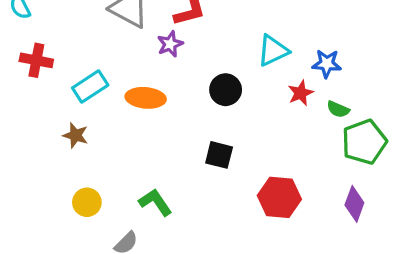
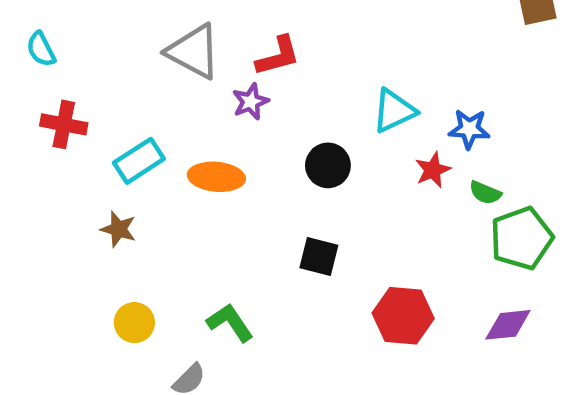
purple diamond: (354, 204) -> (508, 325), turned 64

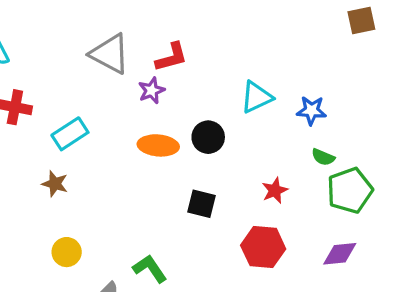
red star: (433, 170) -> (275, 190), moved
orange ellipse: (216, 177) -> (158, 145), moved
green L-shape: (230, 323) -> (150, 269), moved

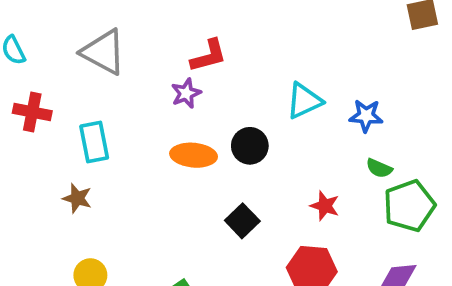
gray triangle: (110, 54) -> (104, 52), moved
cyan rectangle: (70, 134) -> (94, 142), turned -68
red star: (275, 190) -> (325, 206), turned -30
black square: (202, 204) -> (242, 221), turned 32

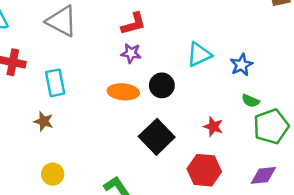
purple star: (186, 93) -> (131, 53), moved, turned 30
blue star: (366, 116) -> (242, 65), turned -30
black square: (242, 221) -> (157, 137), size x1.5

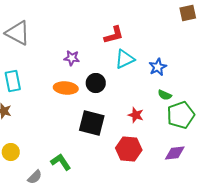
red L-shape: (134, 24) -> (114, 35), moved
black square: (157, 137) -> (92, 123), turned -32

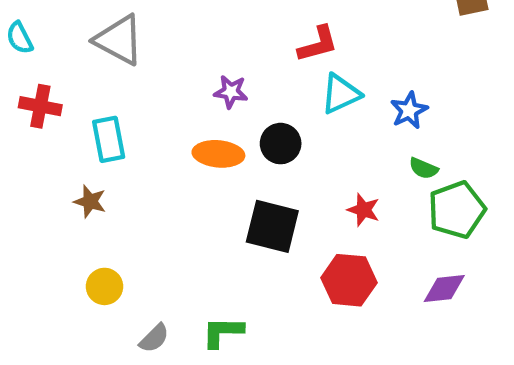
green L-shape: (61, 162) -> (223, 332), moved, turned -55

